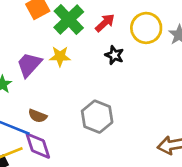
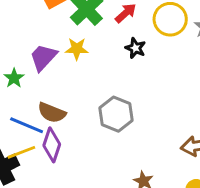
brown semicircle: (38, 116) -> (52, 113), size x1.4
purple diamond: (38, 146) -> (52, 145), turned 36

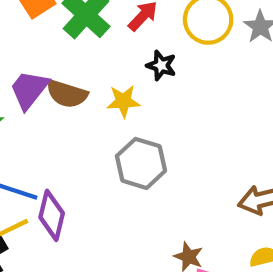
yellow star: (77, 49) -> (123, 101), moved
brown semicircle: (52, 113) -> (67, 94), moved

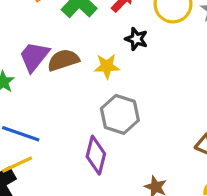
brown semicircle: (67, 94) -> (63, 60), turned 144
purple diamond: (52, 215) -> (96, 155), moved

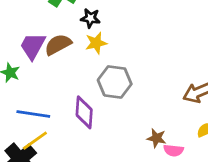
black star: (136, 39) -> (90, 18), moved
purple diamond: (96, 155) -> (84, 112), moved

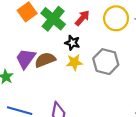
gray hexagon: (115, 82) -> (106, 62), moved

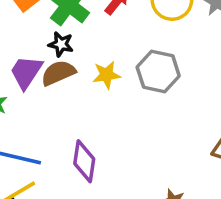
black star: (72, 43) -> (61, 44), moved

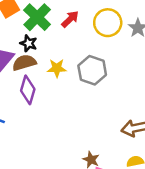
purple diamond: (84, 161) -> (28, 90), moved

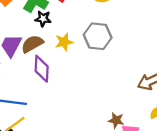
black star: (28, 43) -> (43, 19), moved

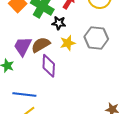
black star: (43, 19) -> (59, 23), moved

